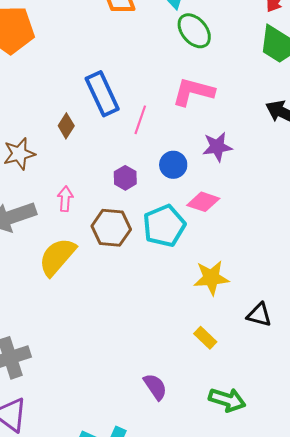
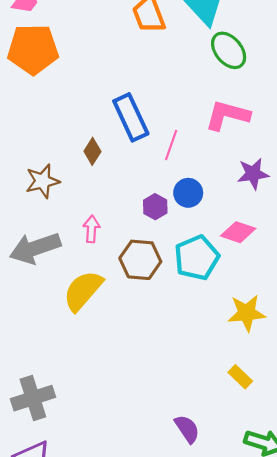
blue circle: (173, 165) -> (188, 193), moved

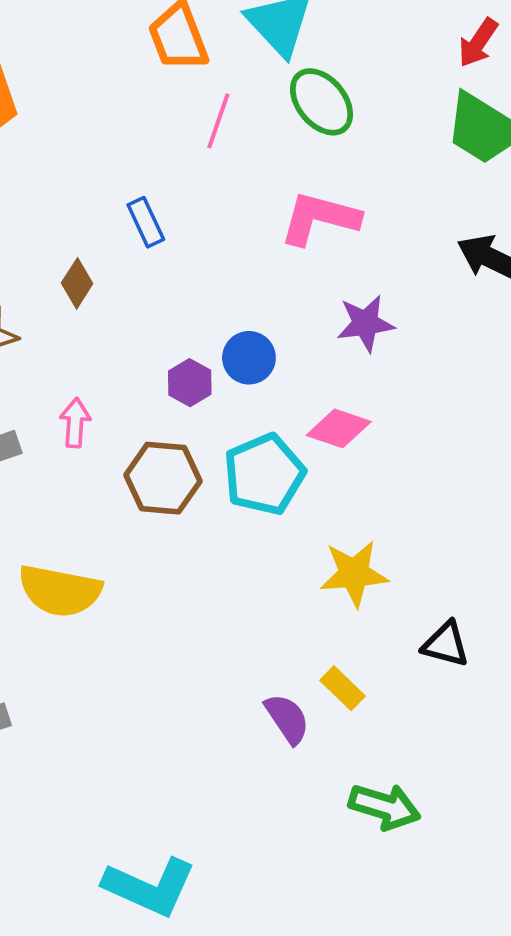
blue rectangle: (131, 117) -> (146, 222), size x0.6
pink line: (171, 145) -> (218, 121), moved
yellow semicircle: (83, 291) -> (60, 591), moved, turned -120
purple semicircle: (187, 429) -> (287, 719), moved

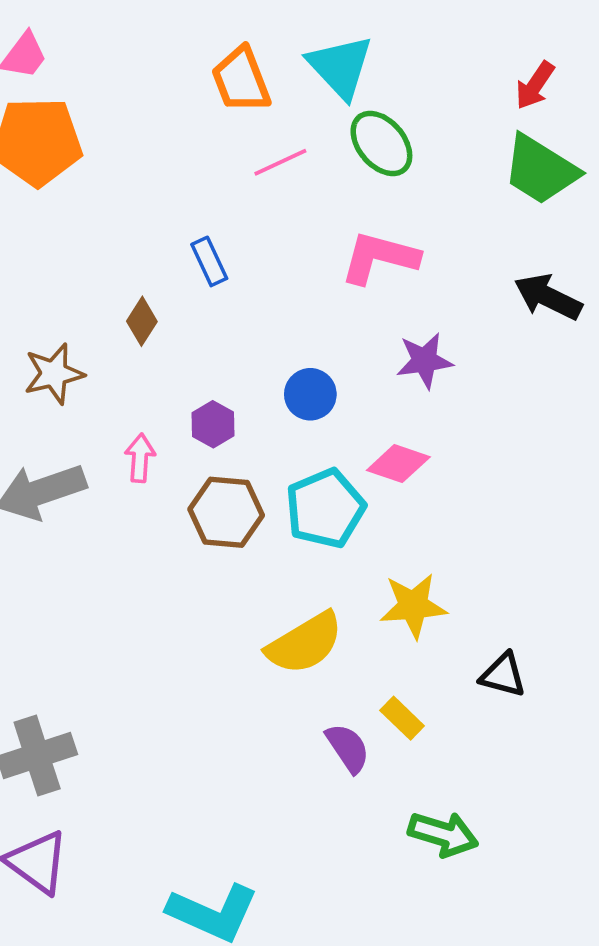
pink line: (218, 121) -> (280, 162), turned 46
purple hexagon: (190, 383) -> (213, 424), moved
yellow semicircle: (60, 591) -> (305, 643), moved, turned -42

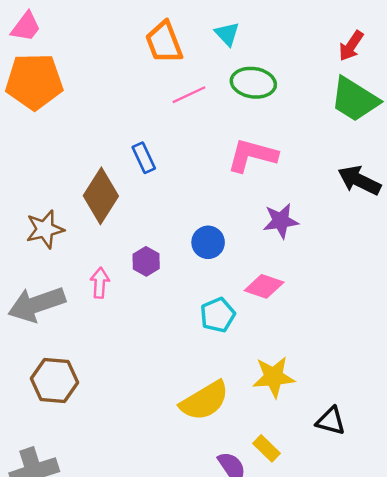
cyan triangle: (340, 67) -> (227, 34), size x0.6
green ellipse: (381, 143) -> (253, 83), turned -42
brown diamond: (142, 321) -> (101, 196), size x1.8
cyan pentagon: (325, 508) -> (218, 315), size x0.7
brown hexagon: (226, 512) -> (54, 380), moved

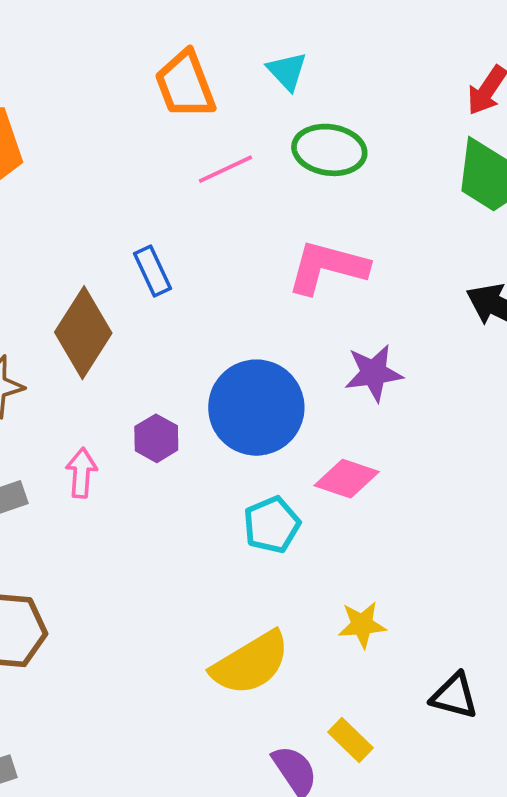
blue circle: (208, 242) -> (256, 408), size x1.8
yellow star: (274, 377) -> (362, 625), size x0.7

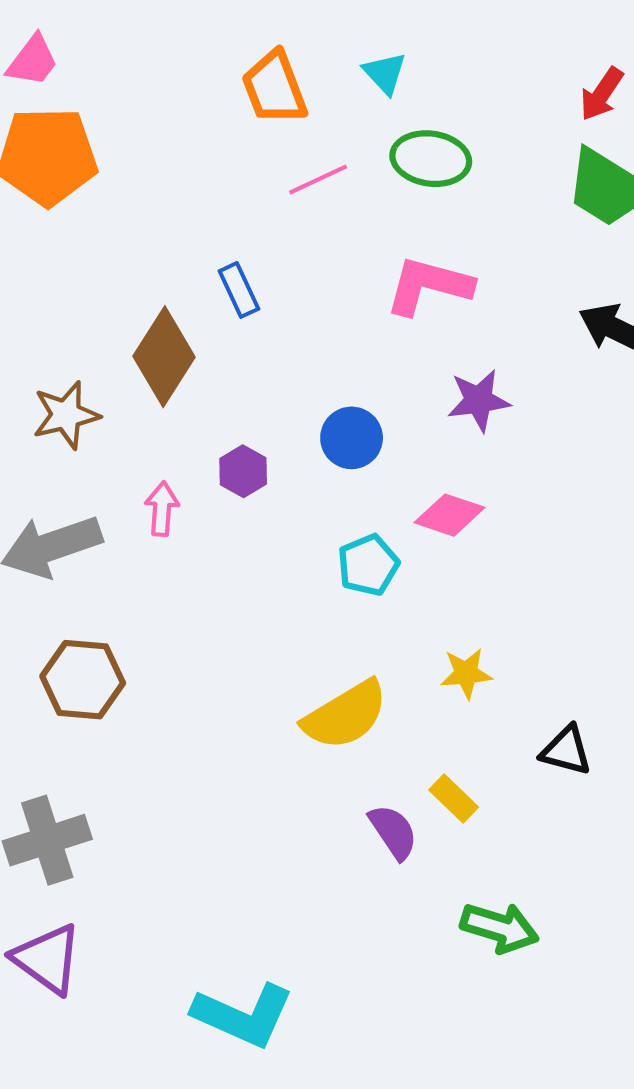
blue circle: (256, 408) -> (352, 438), size x0.6

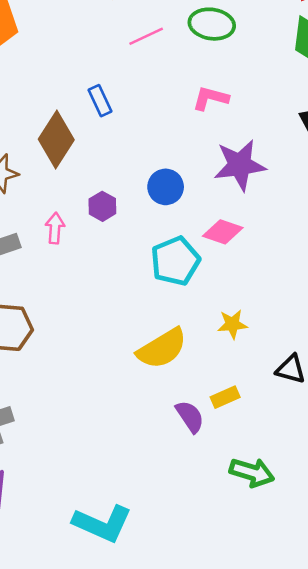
pink L-shape: (429, 286) -> (211, 98), size x0.7
purple star: (479, 400) -> (240, 165), size x1.4
cyan pentagon: (368, 565) -> (175, 261), size x1.4
yellow rectangle: (454, 798) -> (225, 397), turned -68

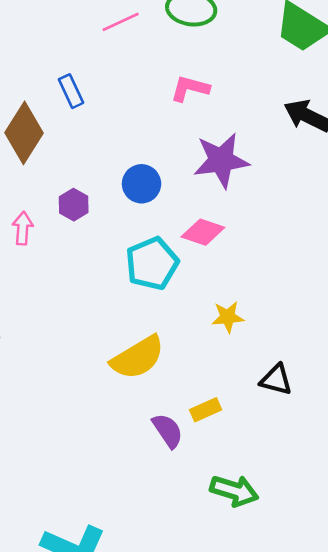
yellow star: (232, 324) -> (228, 317), moved

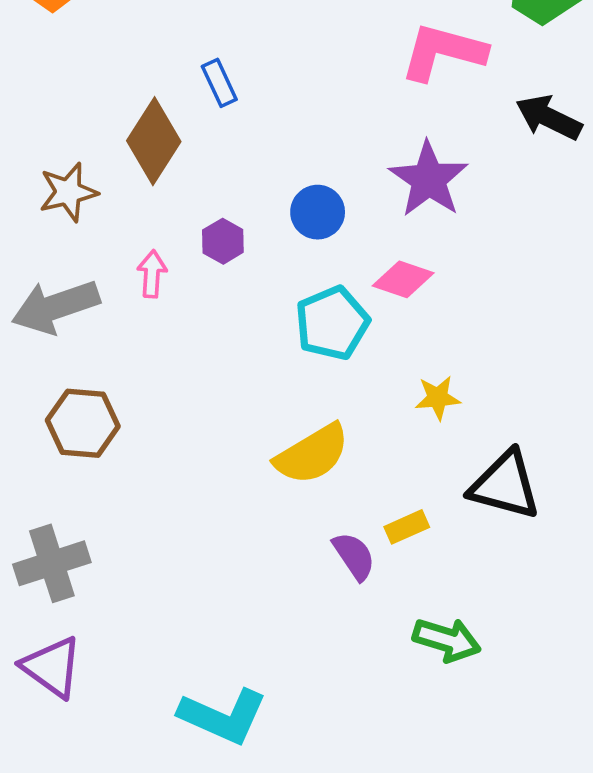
pink L-shape: (190, 88) -> (443, 52), moved, size x1.6
purple star: (221, 160) -> (429, 179), turned -30
black triangle: (276, 380) -> (505, 485), size x1.6

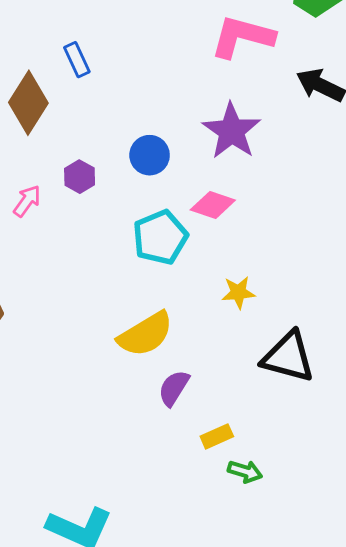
pink arrow: (152, 274) -> (27, 201), turned 32
yellow rectangle: (407, 527) -> (217, 436), moved
purple semicircle: (354, 556) -> (174, 388), moved, turned -114
green arrow: (447, 640) -> (245, 471), size x0.7

